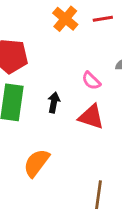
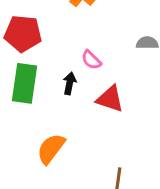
pink semicircle: (91, 81) -> (91, 60), moved

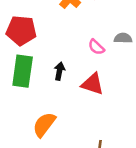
pink semicircle: (91, 60) -> (96, 47), moved

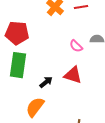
black arrow: (59, 71) -> (46, 82), moved, turned 40

